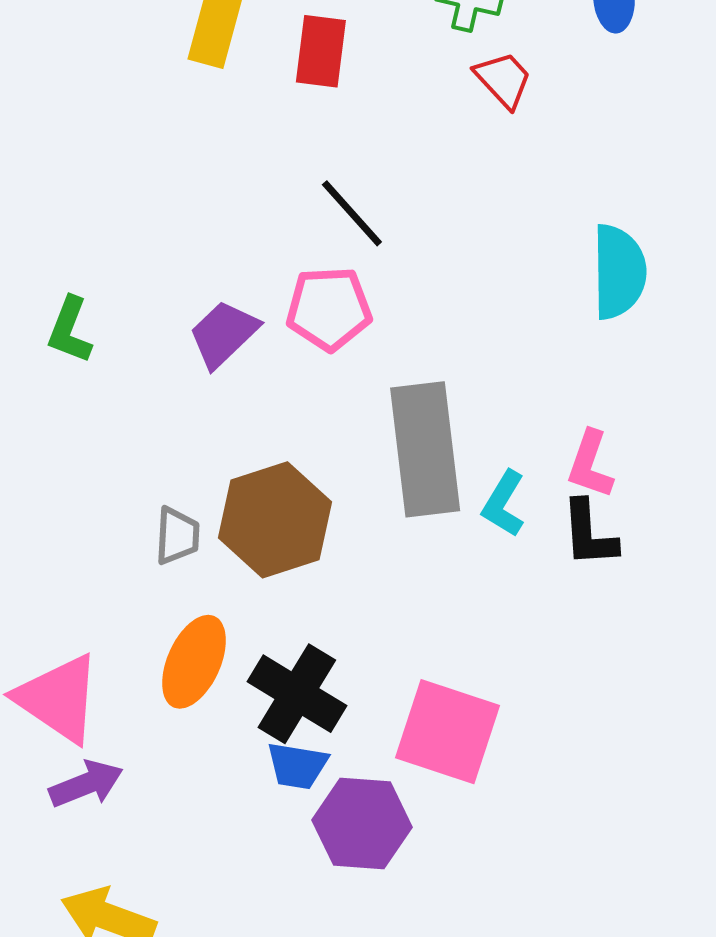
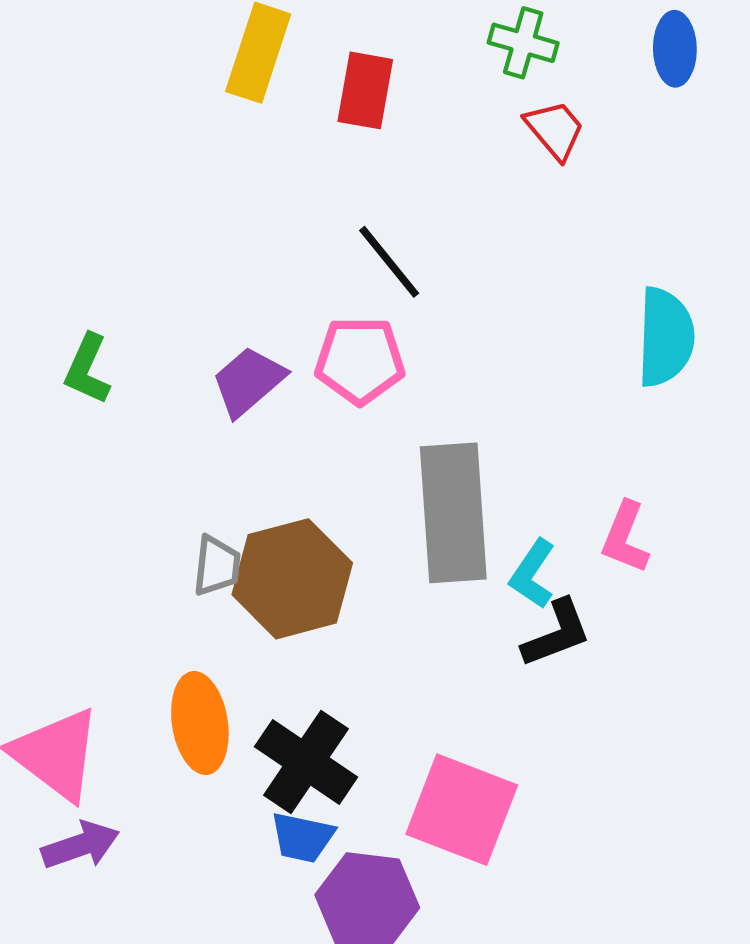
black L-shape: (589, 534) -> (557, 633), moved, turned -110
gray trapezoid: (177, 536) -> (217, 566), moved
orange ellipse: (194, 662) -> (200, 723), turned -36

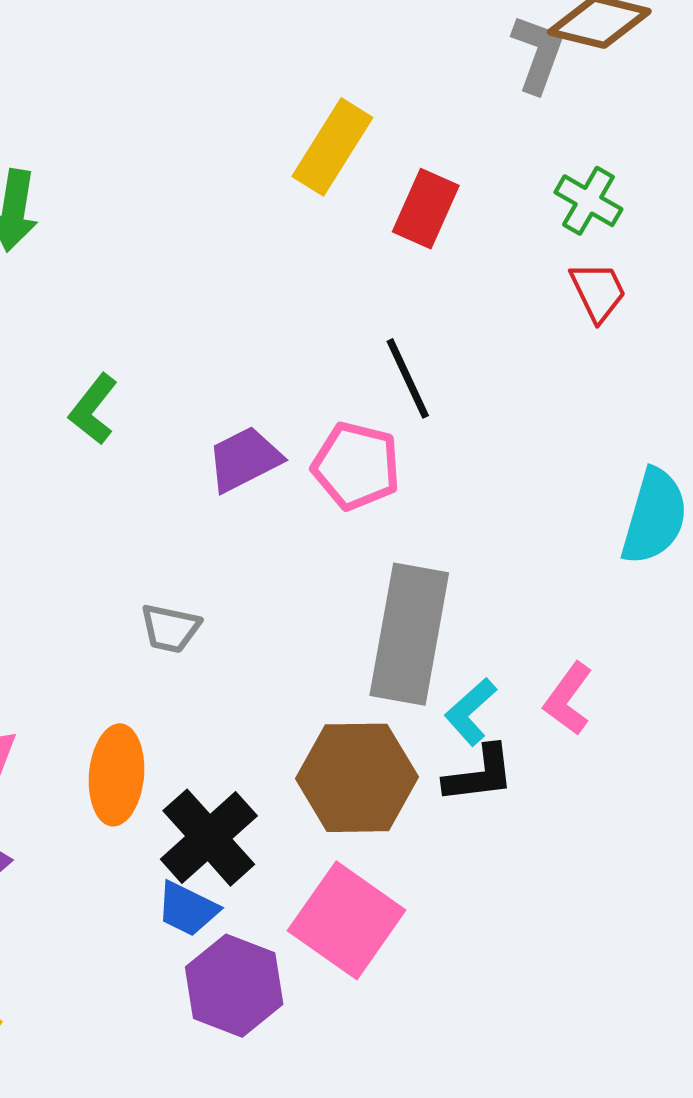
gray trapezoid: (217, 566) -> (170, 628), turned 82
brown hexagon: (292, 579) -> (357, 778), moved

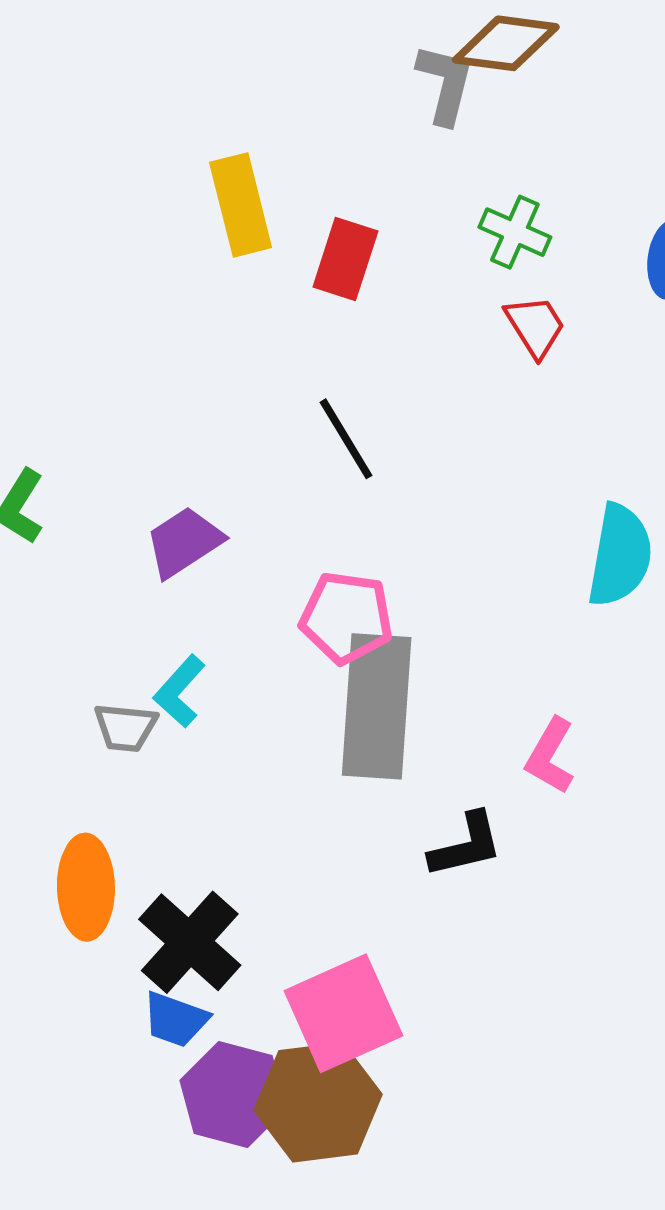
yellow rectangle: (332, 147) -> (241, 205), turned -40
pink pentagon: (356, 466) -> (346, 618), moved
cyan L-shape: (471, 712) -> (180, 691), moved
brown hexagon: (357, 778) -> (318, 1102), moved
pink square: (347, 920) -> (343, 1013), turned 37

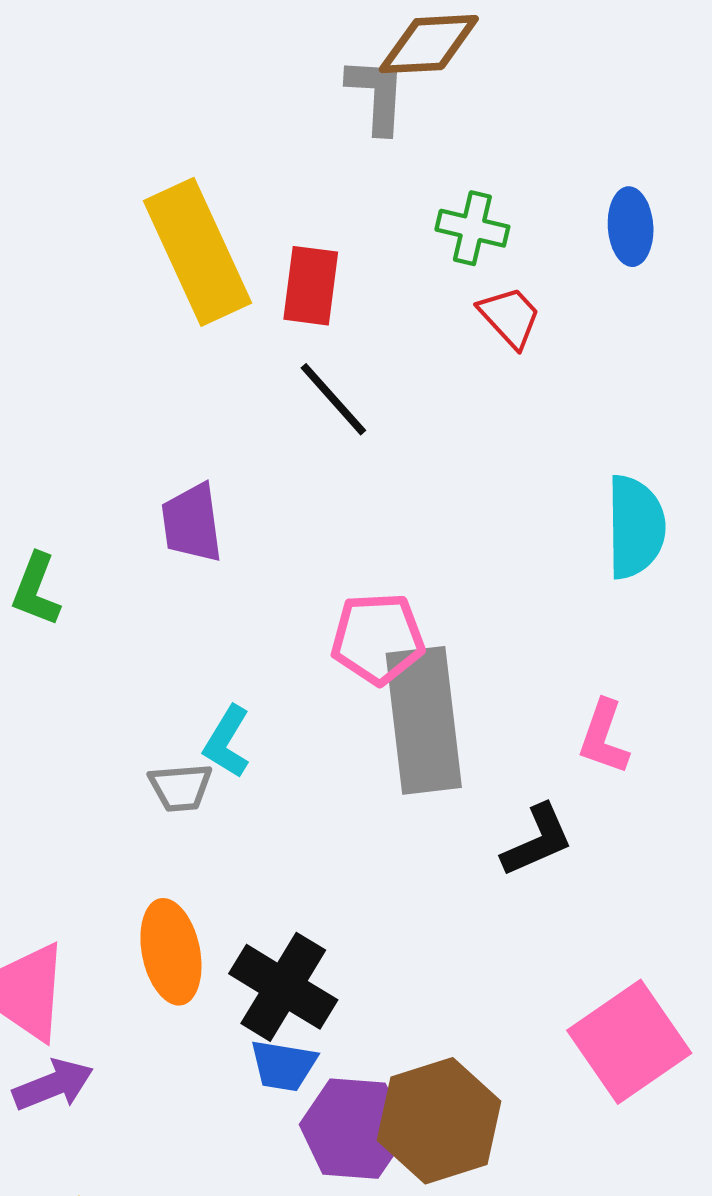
yellow rectangle: (241, 205) -> (197, 252), size x1.4
black line: (346, 439) -> (333, 399), moved
purple trapezoid: (184, 542) -> (192, 523), moved, turned -54
pink square: (343, 1013) -> (629, 1042), moved

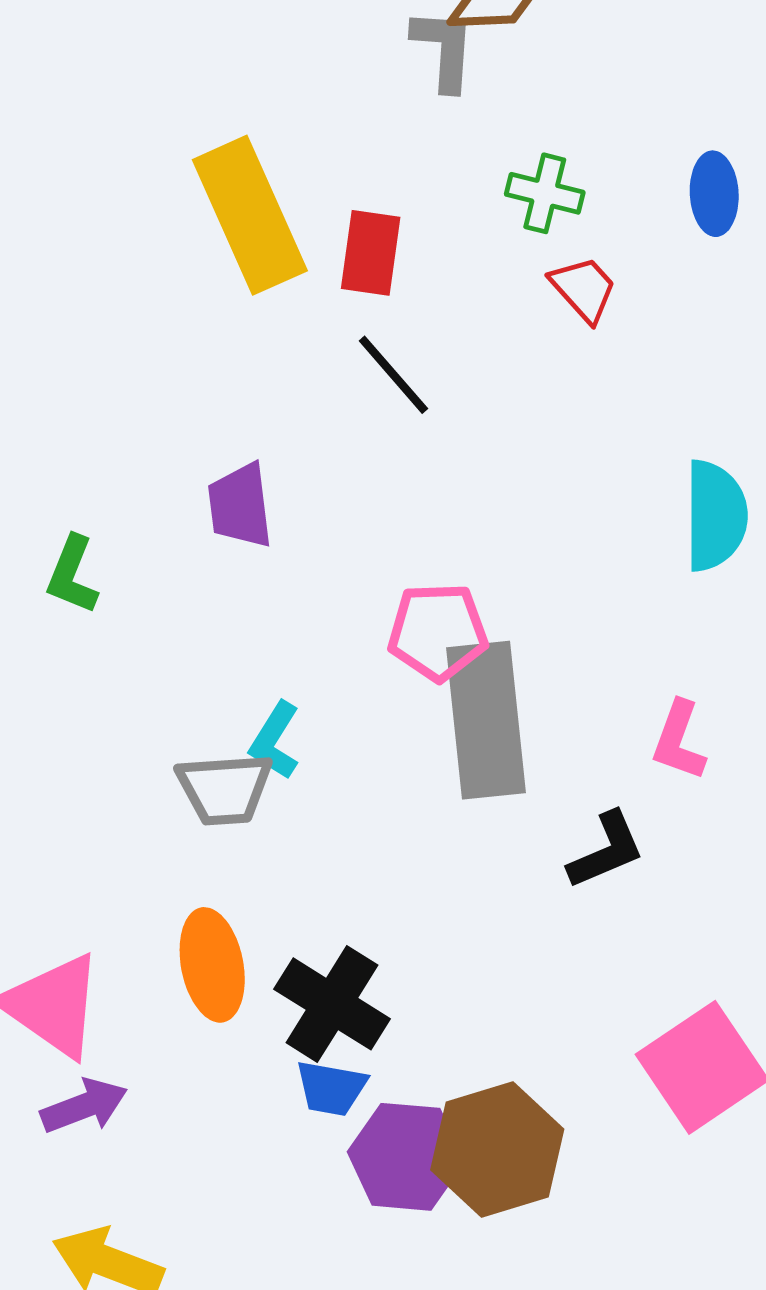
gray trapezoid: (181, 787) -> (225, 789), size x1.4

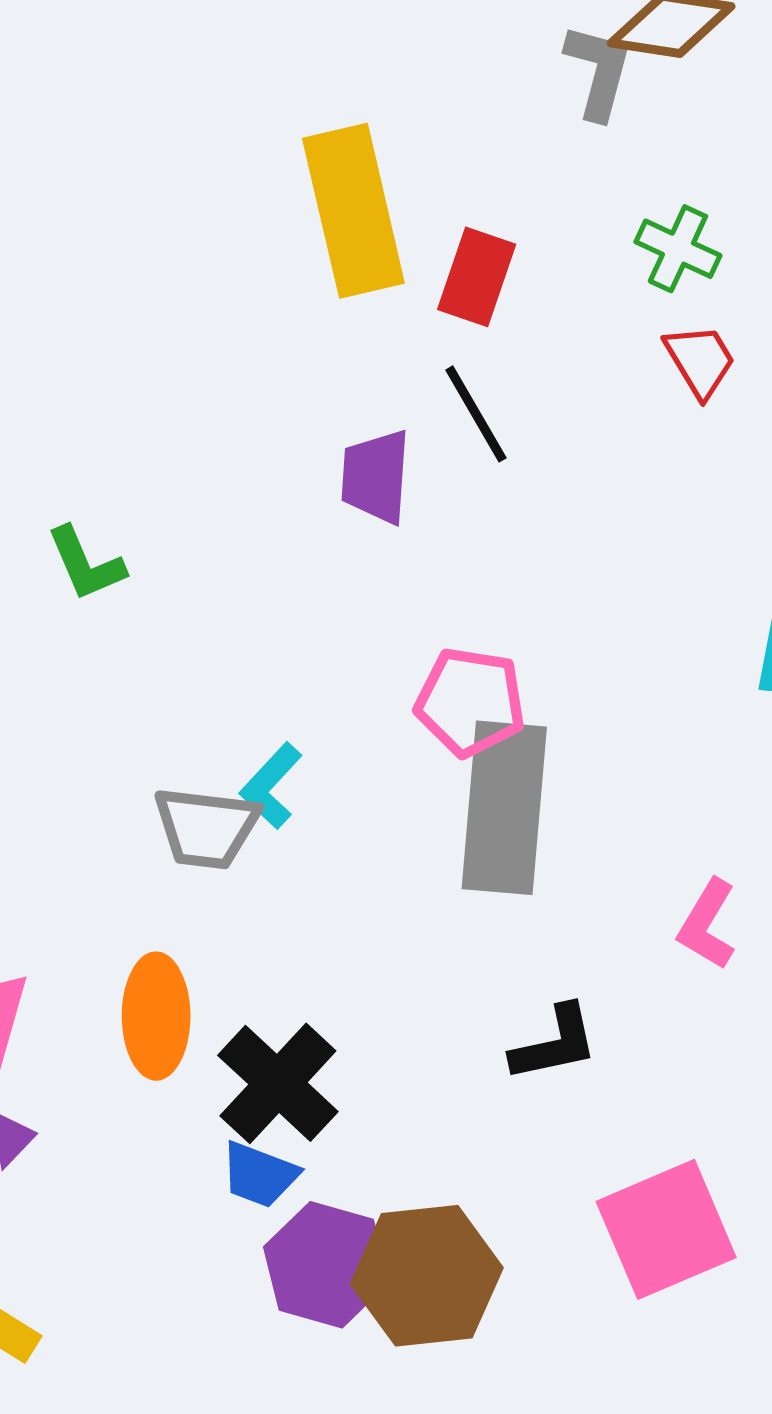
purple trapezoid: (240, 506) -> (376, 476), moved
green L-shape: (72, 575) -> (86, 564), turned -56
pink L-shape: (679, 741) -> (707, 924), moved
black L-shape: (606, 850) -> (555, 1043), moved

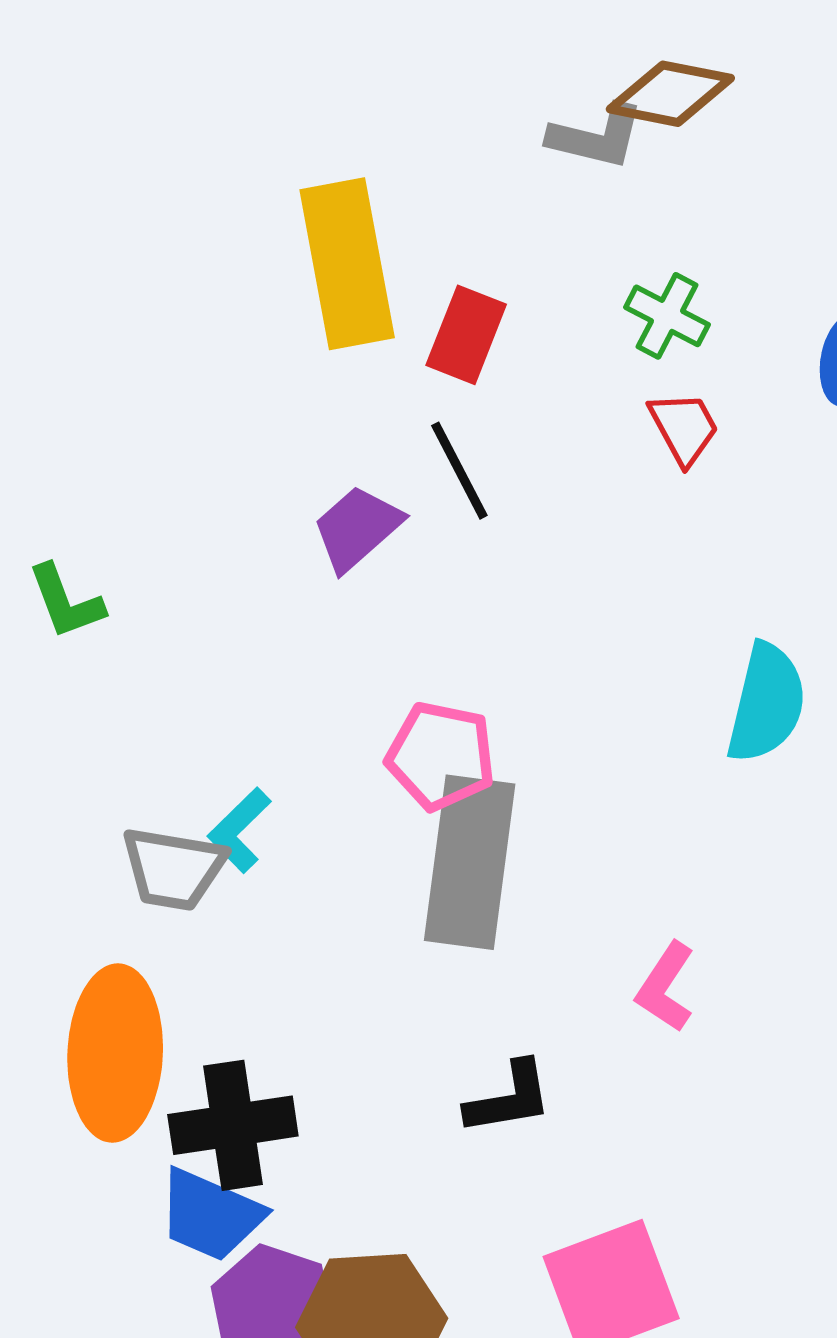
gray L-shape: (598, 72) -> (596, 137), turned 86
purple trapezoid: (376, 476) -> (357, 528), turned 42
orange ellipse: (156, 1016) -> (115, 1053), size x1.4
black cross: (278, 1083) -> (233, 1125), turned 36
blue trapezoid: (259, 1175) -> (210, 1215), size x1.4

